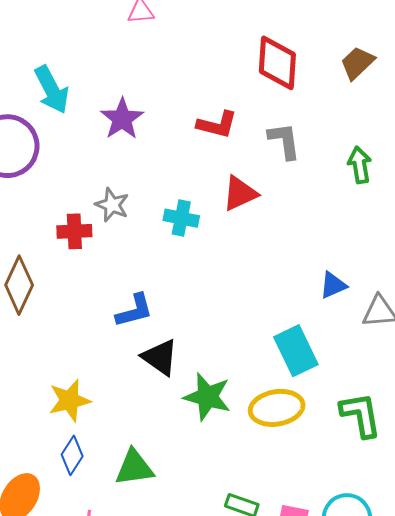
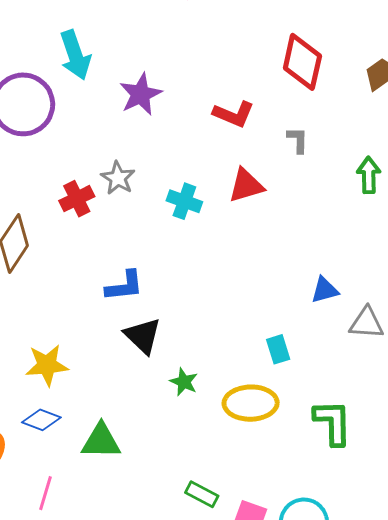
gray L-shape: (284, 141) -> (298, 140), size x0.7
red cross: (74, 231) -> (77, 199), turned -32
cyan rectangle: (296, 351) -> (278, 349), size x0.6
green star: (207, 397) -> (184, 382), size x0.6
blue diamond: (72, 455) -> (41, 420), turned 69

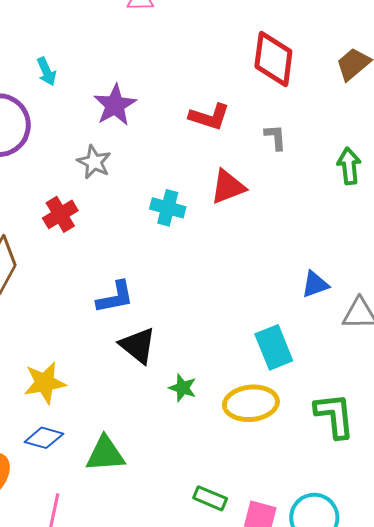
cyan arrow: (75, 55) -> (46, 72), size x0.6
gray star: (118, 178) -> (94, 162), moved
cyan rectangle: (278, 349) -> (274, 347), size x1.5

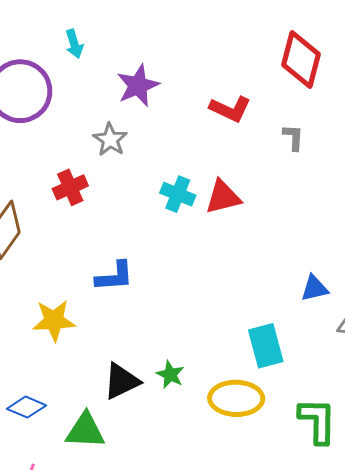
red triangle: (228, 187) -> (223, 197), moved
black triangle: (138, 345) -> (121, 381), moved, turned 48
yellow star: (45, 383) -> (54, 321), moved

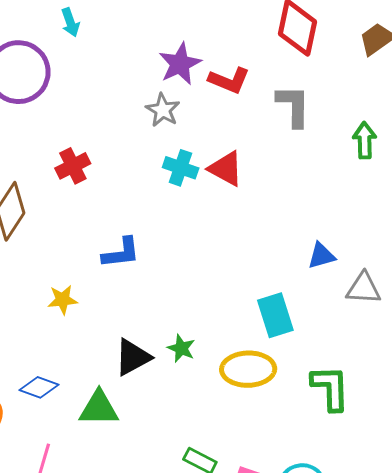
purple star: (138, 86) -> (180, 64), moved
gray L-shape: (293, 137) -> (293, 106), size x1.6
gray star: (110, 140) -> (163, 110), moved
red triangle: (223, 197) -> (226, 169), turned 45
yellow star: (54, 321) -> (63, 300), size x0.7

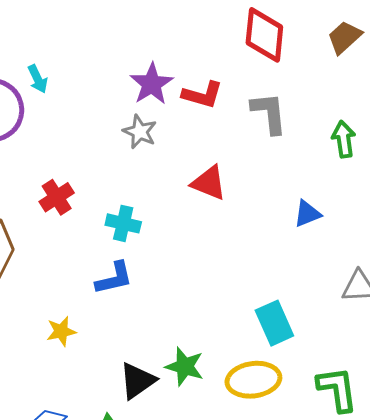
cyan arrow: (70, 22) -> (38, 79), moved
cyan cross: (181, 168) -> (123, 223), moved
blue triangle: (321, 256) -> (307, 214), moved
green star: (181, 348) -> (185, 367), size x1.4

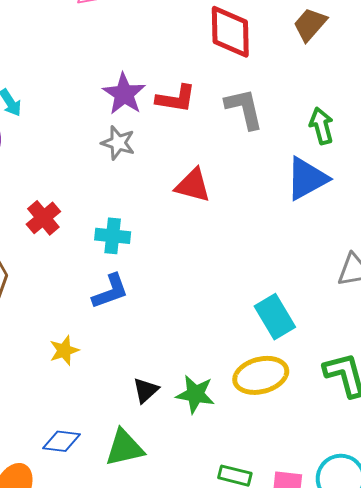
blue triangle: (307, 214) -> (307, 179), moved, size x1.6
green star: (185, 367) -> (195, 394), moved
black triangle: (137, 381) -> (146, 390), size x0.7

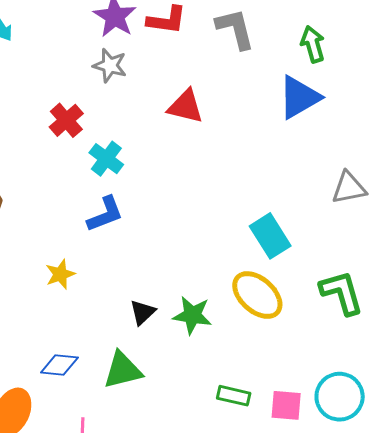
red cross: (43, 218) -> (66, 120), moved
cyan cross: (113, 236) -> (106, 159), turned 32
yellow ellipse: (261, 375) -> (257, 295), turned 58

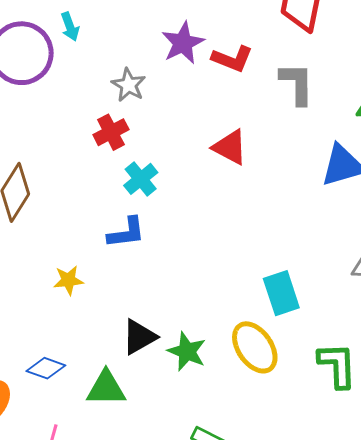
gray star: (110, 65) -> (129, 85), moved
black triangle: (143, 312) -> (139, 337), size x1.4

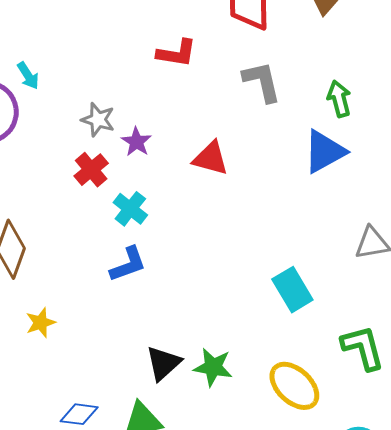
purple star: (183, 43) -> (136, 142), moved, size x0.7
red L-shape: (232, 59) -> (177, 53), moved
yellow star: (68, 280) -> (41, 323), moved
yellow ellipse: (255, 347) -> (294, 386), moved

